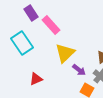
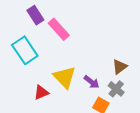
yellow triangle: (65, 53) -> (65, 77), moved, turned -30

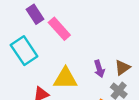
yellow triangle: (65, 77) -> (65, 78), turned -45
purple arrow: (92, 82) -> (99, 69), moved, turned 35

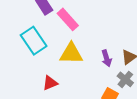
yellow triangle: (65, 78) -> (71, 54), moved

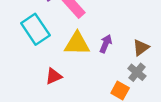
purple arrow: (107, 58) -> (106, 44), moved, turned -140

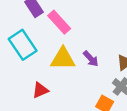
purple arrow: (106, 44) -> (91, 59), turned 114

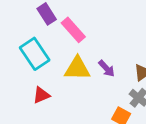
red triangle: (40, 90) -> (41, 95), moved

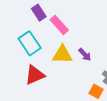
red triangle: (41, 95) -> (35, 75), size x1.5

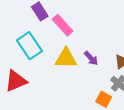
red triangle: (35, 75) -> (16, 81), moved

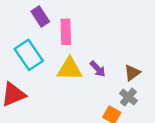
pink rectangle: (63, 25) -> (66, 32), turned 40

